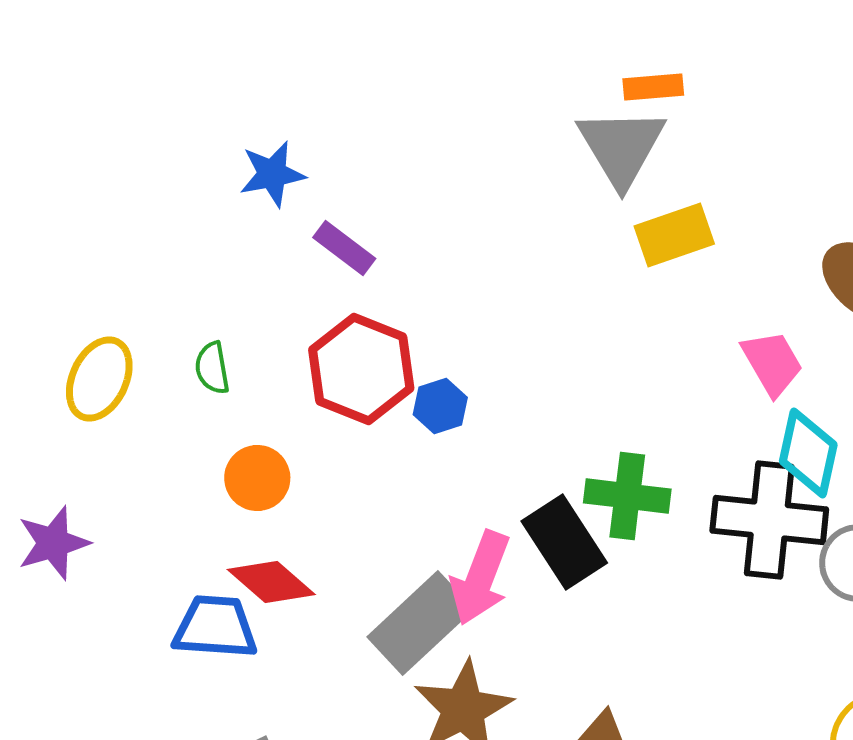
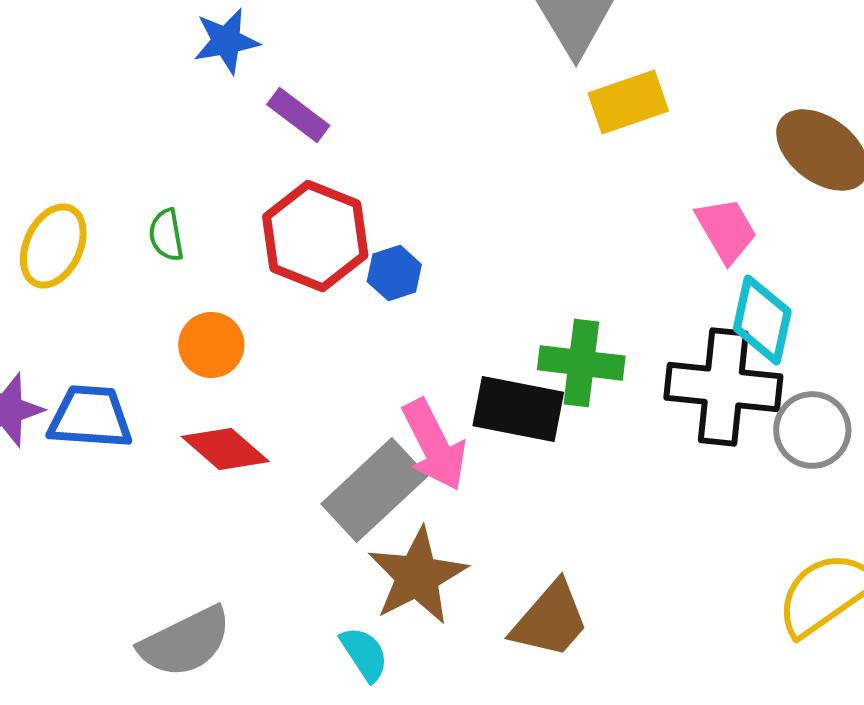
black rectangle: (564, 542) -> (518, 409), turned -46
pink arrow: (480, 578) -> (434, 445), turned -48
blue trapezoid: (215, 627) -> (90, 417), moved

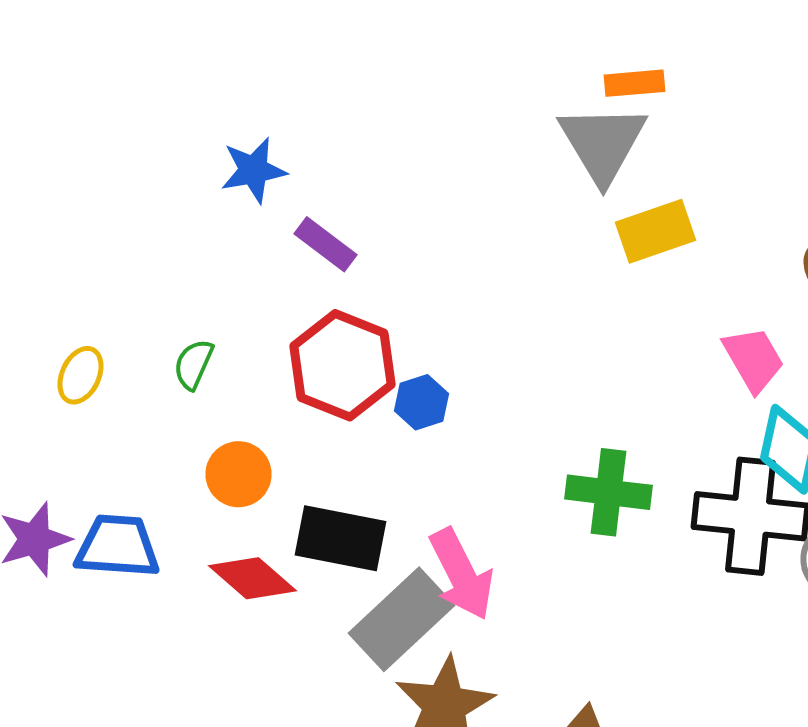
green semicircle: (166, 235) -> (194, 364), turned 34
yellow ellipse: (53, 246) -> (80, 375), size x0.7
black rectangle: (518, 409) -> (340, 538), moved

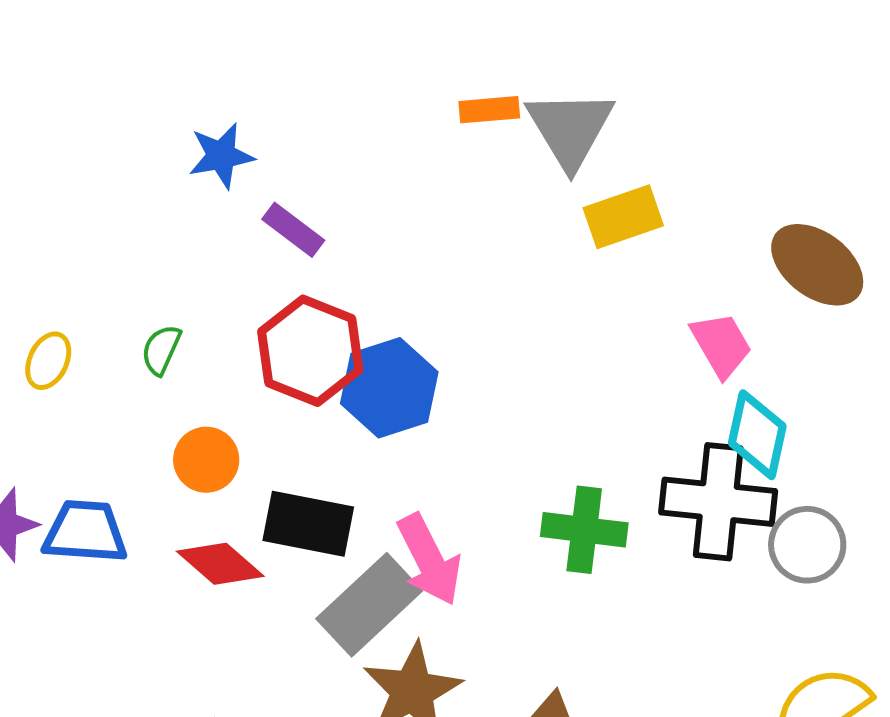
orange rectangle: (634, 83) -> (489, 110), moved
blue hexagon: (422, 402) -> (389, 388), size x1.8
green cross: (608, 492) -> (584, 530), moved

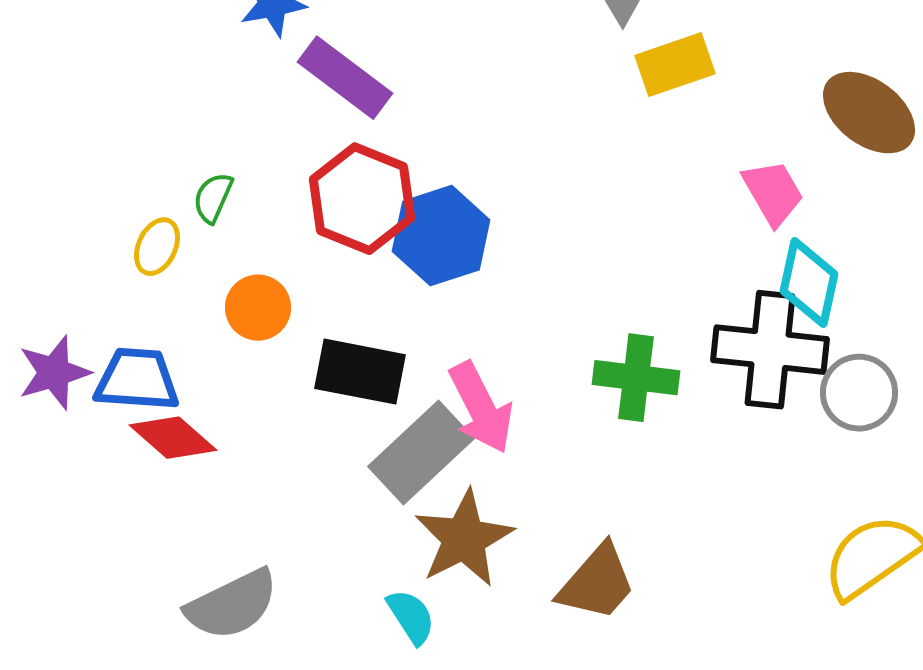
purple rectangle: (293, 230) -> (345, 78), size x1.5
yellow ellipse: (48, 361) -> (157, 247), moved
red diamond: (220, 564) -> (173, 438), moved

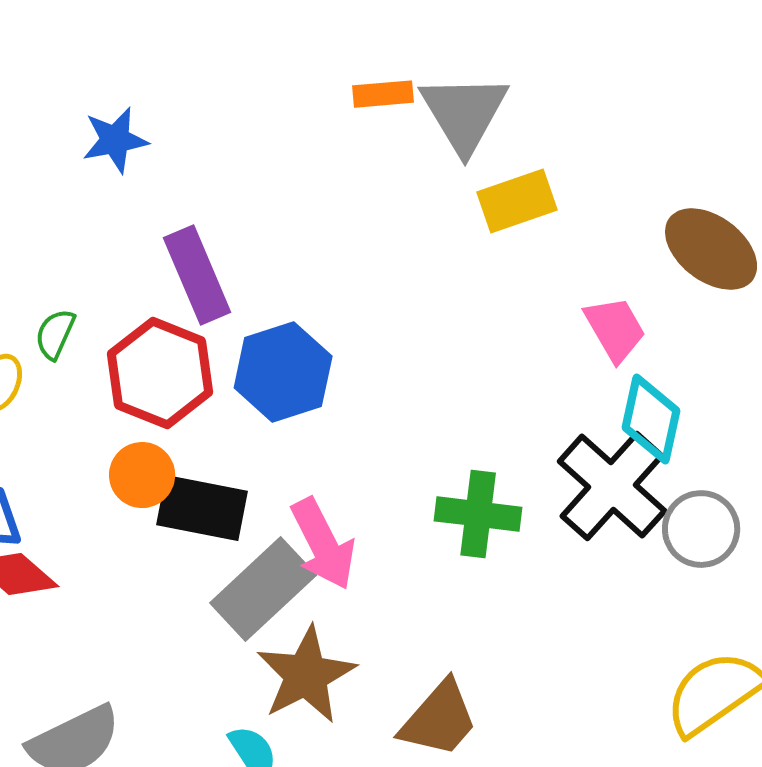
purple rectangle: (345, 78) -> (197, 275), moved, turned 30
red hexagon: (362, 199) -> (160, 373), moved
orange circle: (258, 308) -> (142, 475), moved
black cross: (770, 350) -> (612, 486), turned 36

